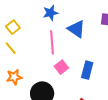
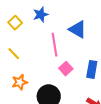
blue star: (51, 13) -> (41, 15), moved
yellow square: (13, 27) -> (15, 23), moved

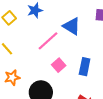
pink line: (55, 45) -> (48, 41), turned 55

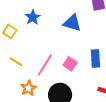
pink line: (48, 41) -> (45, 65), moved

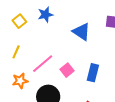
yellow line: (16, 62) -> (16, 52), turned 64

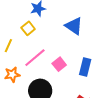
yellow square: (19, 21) -> (28, 28), moved

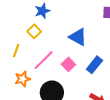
blue triangle: (74, 26) -> (78, 37), moved
blue rectangle: (85, 67) -> (94, 65), turned 30

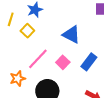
yellow line: (16, 51) -> (11, 19), moved

